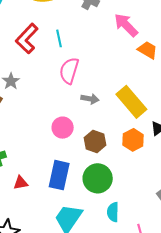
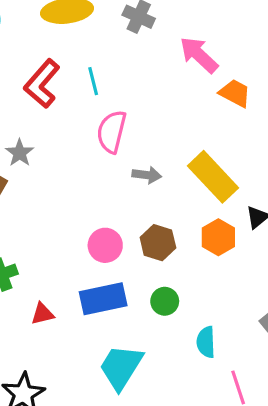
pink circle: (63, 128) -> (105, 245), moved
blue rectangle: (59, 175) -> (103, 299), turned 68
green circle: (98, 178) -> (165, 301), size x0.6
cyan semicircle: (113, 212) -> (206, 342), moved

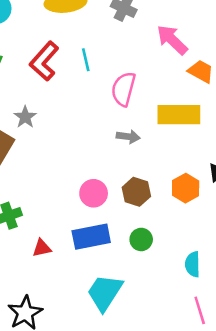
pink semicircle: (112, 132) -> (123, 89), moved
yellow rectangle: (213, 177) -> (179, 115), moved, turned -48
cyan semicircle: (206, 342) -> (193, 264), moved

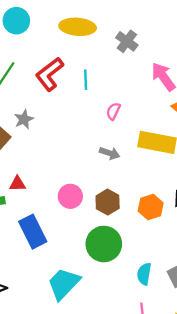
pink semicircle: (123, 89) -> (113, 111), size x0.6
blue rectangle: (91, 237) -> (33, 232), moved, turned 64
green circle: (141, 239) -> (104, 244), size x1.8
red triangle: (42, 248) -> (17, 184), moved

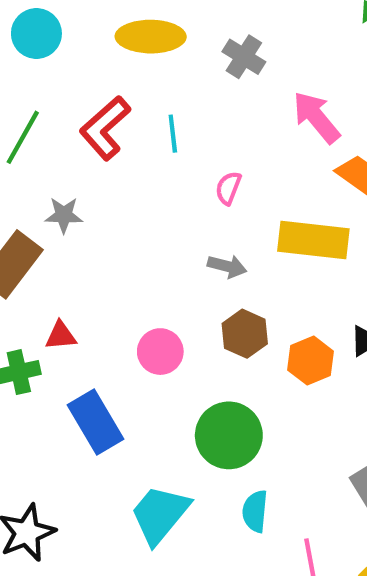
gray star: (24, 119) -> (64, 215), turned 30
brown hexagon: (108, 202) -> (245, 334), moved
cyan semicircle: (144, 274) -> (255, 511), moved

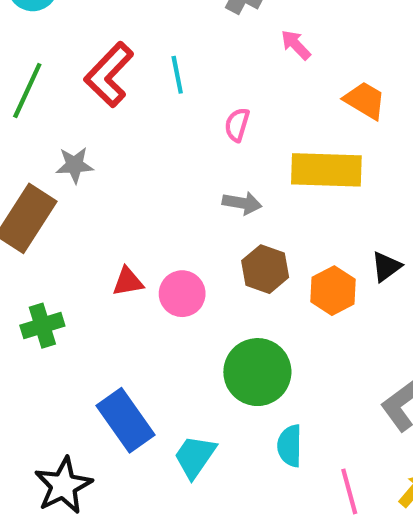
pink arrow: (316, 117) -> (296, 45), moved, size x0.6
red triangle: (61, 336) -> (128, 282), moved
blue rectangle: (95, 422) -> (126, 420), moved
cyan trapezoid: (160, 514) -> (195, 457), size x0.7

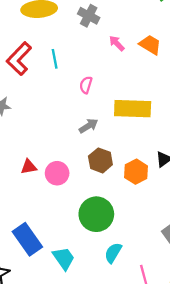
orange trapezoid: (365, 100) -> (150, 45), moved
gray arrow: (242, 203) -> (88, 126), turned -42
cyan semicircle: (290, 446) -> (113, 253), turned 30
cyan trapezoid: (195, 457) -> (64, 258), turned 110

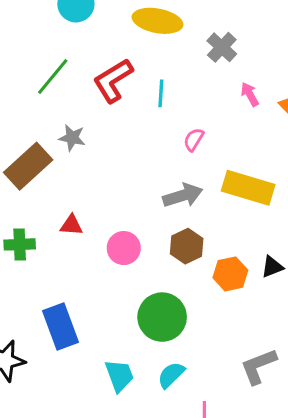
gray arrow: (88, 126) -> (183, 195), size x1.4
red triangle: (29, 167) -> (71, 225), moved
cyan trapezoid: (64, 258) -> (119, 375), moved

